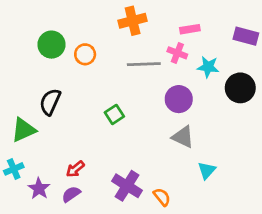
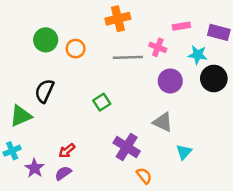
pink rectangle: (190, 29) -> (181, 26), moved
cyan star: (208, 67) -> (198, 55), moved
purple circle: (179, 99) -> (170, 81), moved
purple cross: (127, 186) -> (127, 147), moved

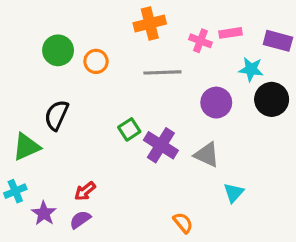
pink cross: (158, 47) -> (200, 41), moved
purple cross: (127, 147) -> (161, 145), moved

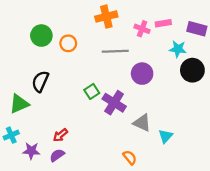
purple circle: (216, 103) -> (142, 74), moved
gray triangle: (207, 155) -> (142, 123), moved
purple star: (44, 213) -> (31, 151), turned -30

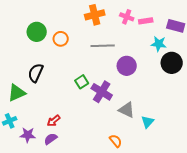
pink cross: (142, 29) -> (127, 17), moved

